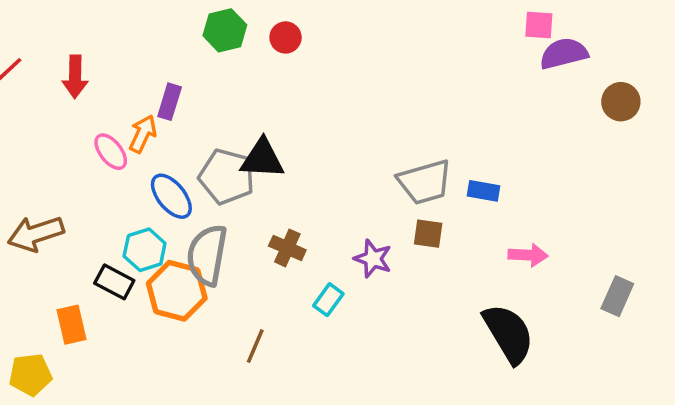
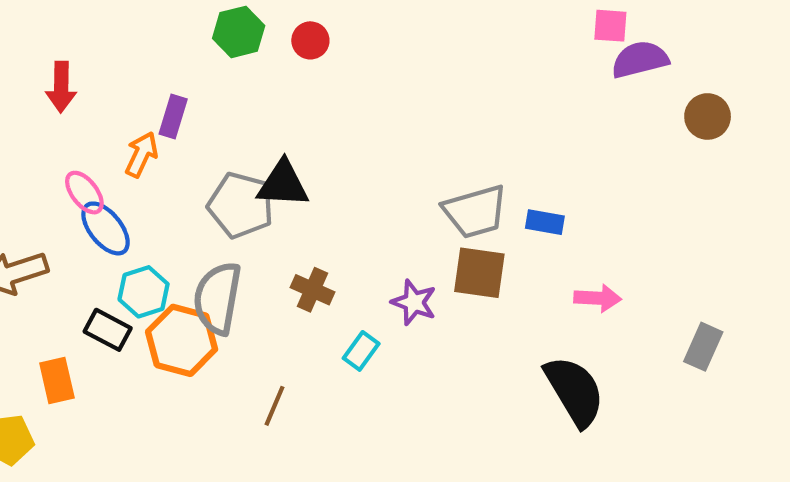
pink ellipse: (111, 152) -> (84, 193), moved
blue ellipse: (171, 196) -> (106, 228), moved
brown square: (428, 234) -> (479, 273), size x1.5

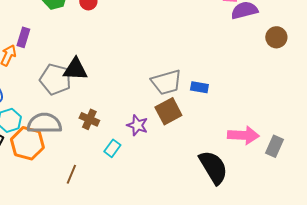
brown square: (479, 273) -> (168, 111), turned -36
gray semicircle: (217, 298) -> (44, 123), turned 80
pink arrow: (598, 298) -> (243, 135), moved, size x1.4

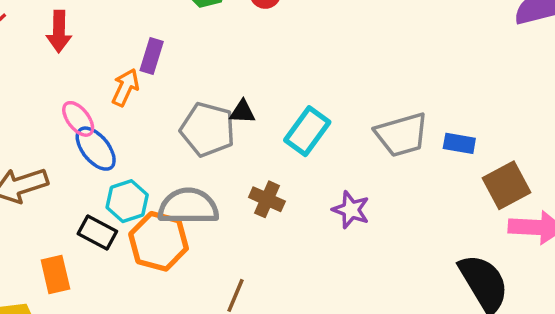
black triangle: (75, 69) -> (243, 112), size x0.6
brown square: (168, 111) -> (507, 185), moved
cyan rectangle: (112, 148) -> (307, 131), moved, size x1.5

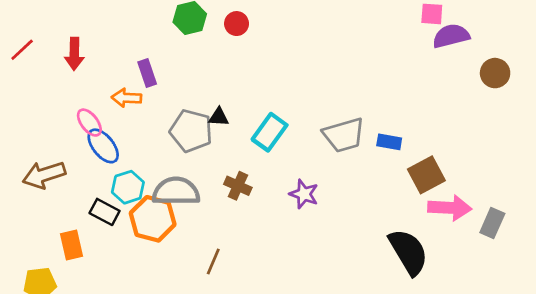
purple rectangle: (152, 56) -> (147, 73), turned -36
orange arrow: (125, 87) -> (127, 98), turned -112

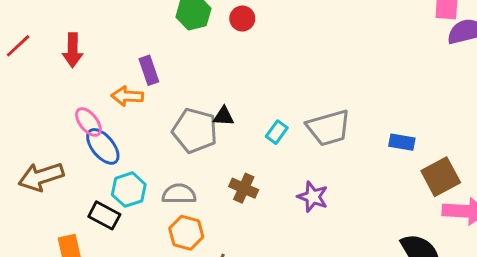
cyan rectangle: (270, 132) -> (277, 132), size x0.6
gray trapezoid: (344, 135) -> (329, 128), moved
gray semicircle: (176, 191) -> (179, 194), size x0.7
orange hexagon: (153, 219) -> (186, 233), moved, size x0.7

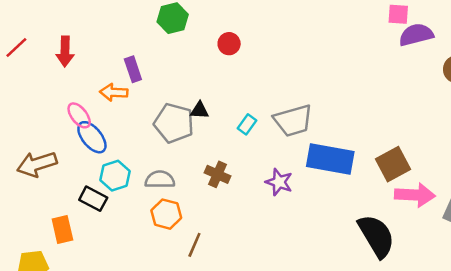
red circle: (242, 19) -> (229, 44), moved
blue rectangle: (402, 142) -> (330, 159), moved, size x2.0

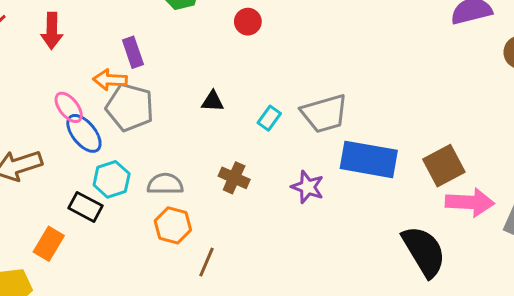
gray pentagon: (174, 123) -> (130, 107), moved
orange rectangle: (62, 229) -> (49, 244), turned 44

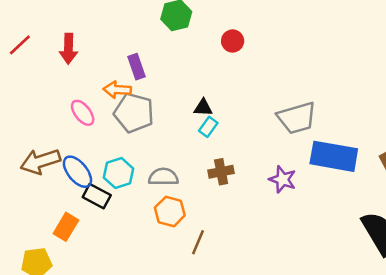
cyan rectangle: (269, 118) -> (208, 127), moved
blue ellipse: (84, 133) -> (77, 172), moved
brown cross: (234, 178) -> (221, 172), turned -35

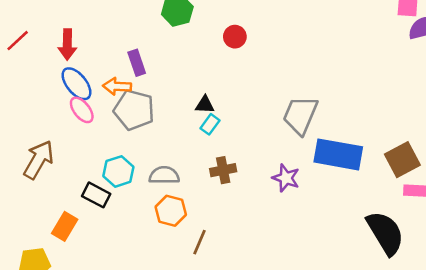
gray trapezoid: (297, 118) -> (300, 115), turned 129
brown arrow: (40, 161) -> (39, 160), turned 138
blue ellipse: (77, 172) -> (76, 84), moved

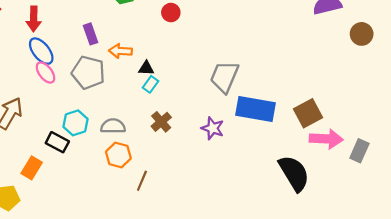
orange arrow: (117, 86) -> (120, 51), moved
brown cross: (223, 170) -> (161, 122), turned -30

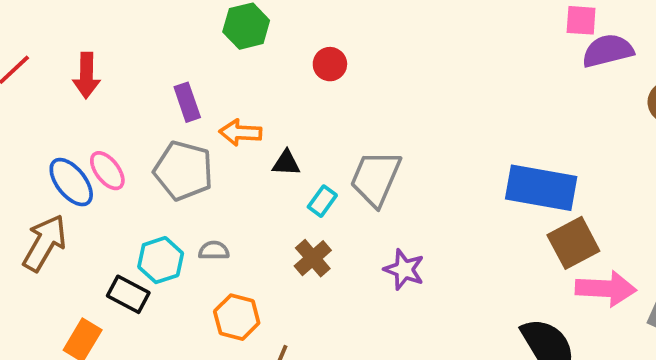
blue ellipse: (41, 51) -> (71, 182), moved
gray trapezoid: (224, 77) -> (376, 178), moved
cyan rectangle: (150, 84) -> (322, 201), moved
blue rectangle: (256, 109) -> (541, 188), moved
gray semicircle: (113, 126) -> (214, 251), moved, size x0.7

